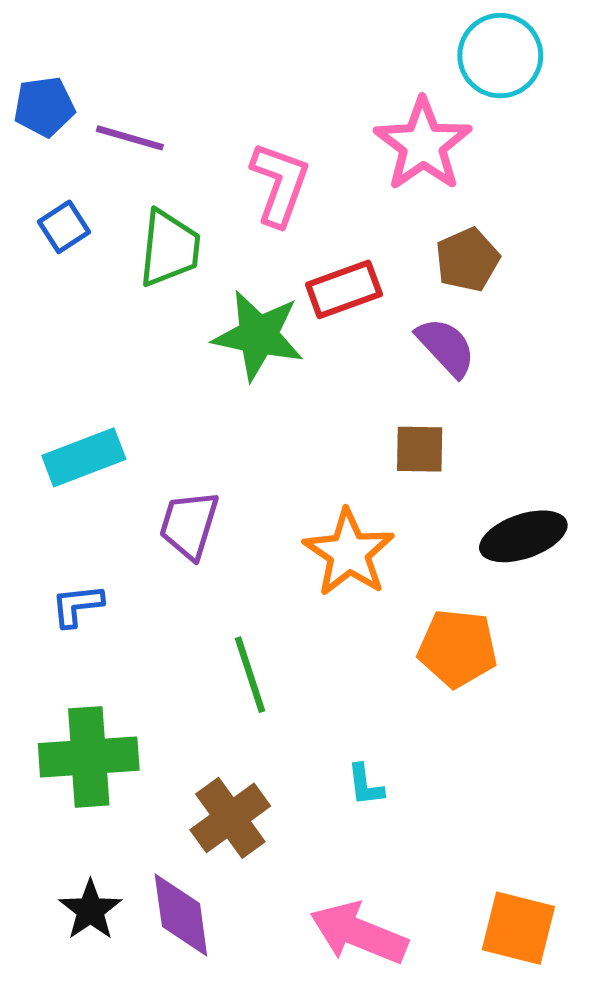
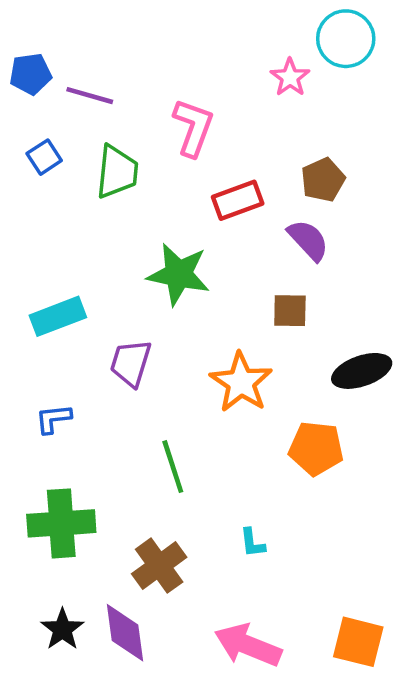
pink star: (423, 144) -> (290, 77), moved, size x0.6
green star: (258, 335) -> (178, 274), moved

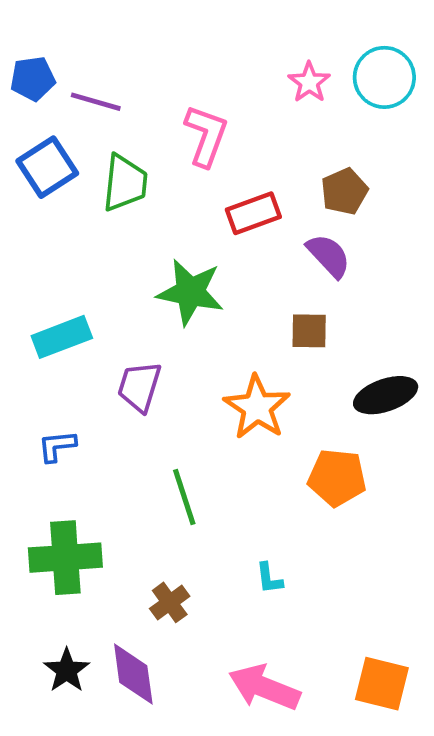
cyan circle: (346, 39) -> (384, 77), moved
blue square: (44, 157) -> (47, 167), size x1.6
brown cross: (159, 566) -> (170, 602), size x0.7

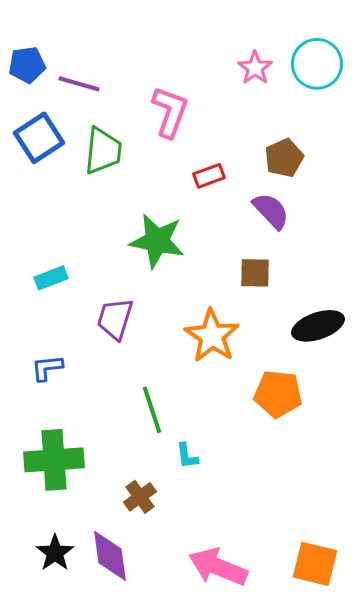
red rectangle: (253, 213) -> (209, 176), size x0.7
cyan rectangle: (62, 337) -> (51, 278), size x0.7
cyan L-shape: (269, 578) -> (187, 456), moved

